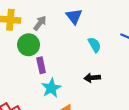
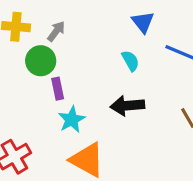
blue triangle: (74, 16) -> (143, 22), moved
black arrow: (92, 78) -> (127, 106), size x1.5

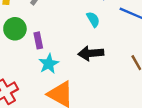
green circle: (41, 61) -> (15, 29), moved

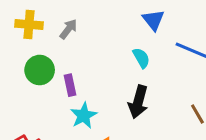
black arrow: (91, 53) -> (138, 102), turned -70

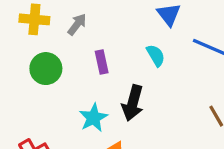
purple rectangle: (70, 85) -> (102, 62), moved
black arrow: (138, 102) -> (133, 103), moved

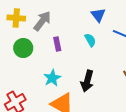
gray arrow: (77, 24) -> (42, 21), size x1.5
black arrow: (133, 103) -> (87, 81), moved

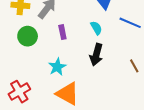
black arrow: (87, 81) -> (96, 55), moved

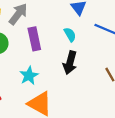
purple rectangle: (62, 32) -> (34, 39), size x1.5

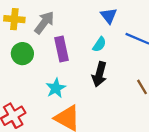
cyan semicircle: (70, 35) -> (99, 44), turned 64

